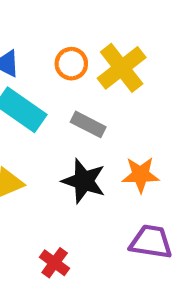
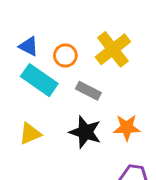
orange circle: (71, 64) -> (65, 55), moved

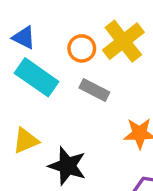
orange circle: (65, 55) -> (82, 48), moved
black star: (85, 132) -> (67, 166), moved

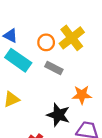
black star: (67, 166) -> (58, 115), moved

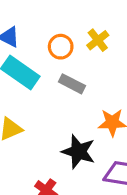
yellow cross: (72, 38) -> (98, 40), size x0.6

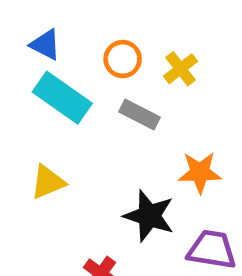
yellow cross: (98, 40) -> (180, 69), moved

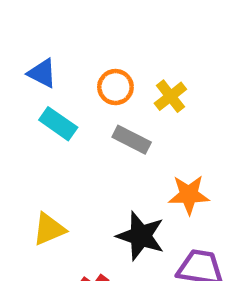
cyan rectangle: (62, 98) -> (58, 124), size x0.7
yellow triangle: (48, 182) -> (49, 229), moved

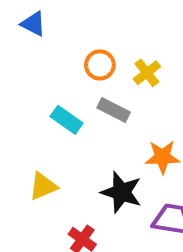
blue triangle: (42, 73) -> (33, 24), moved
cyan rectangle: (58, 124) -> (67, 120), moved

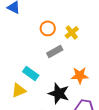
gray rectangle: (114, 110) -> (55, 51), turned -56
cyan rectangle: (67, 120) -> (31, 73), moved

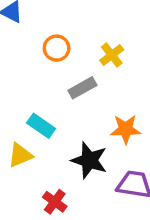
orange circle: (48, 28) -> (57, 48), moved

